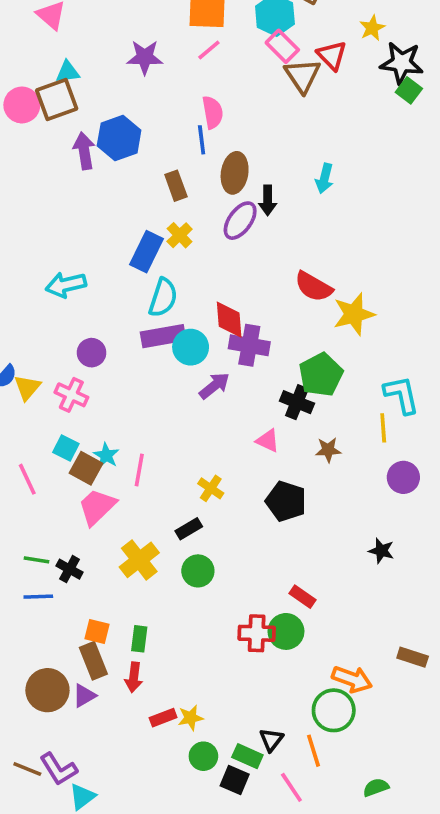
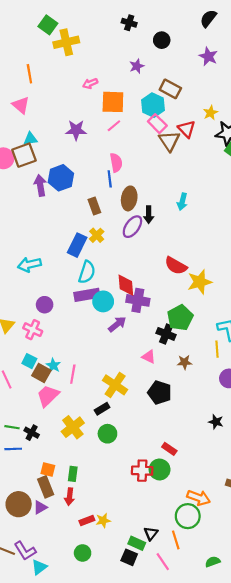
yellow cross: (211, 488) -> (115, 385), size x1.6
green circle: (203, 756) -> (83, 553), moved

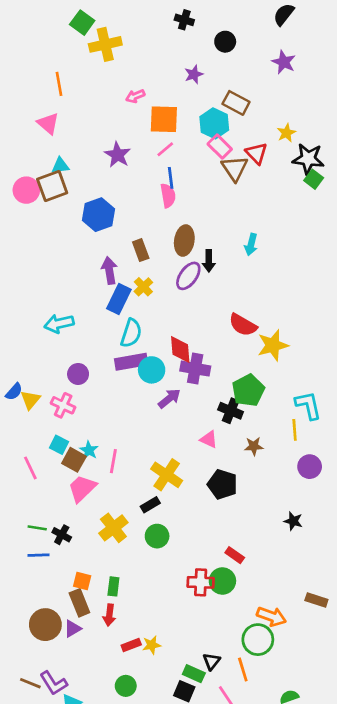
purple star: (76, 130) -> (118, 155), turned 30
blue line: (110, 179) -> (171, 178), moved
purple arrow: (40, 185) -> (109, 270), moved

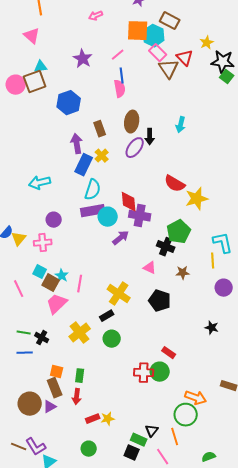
orange square: (164, 119) -> (138, 31), moved
pink cross: (63, 405) -> (43, 243), turned -30

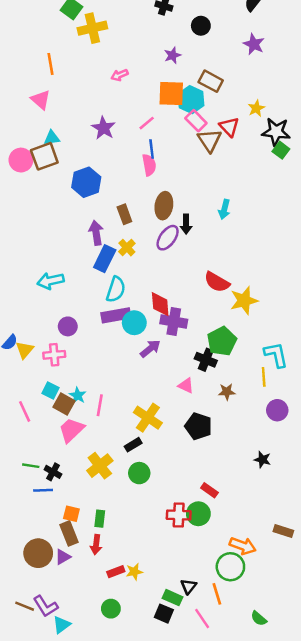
blue line: (25, 353) -> (43, 490), moved
green semicircle: (209, 457) -> (259, 618), turned -120

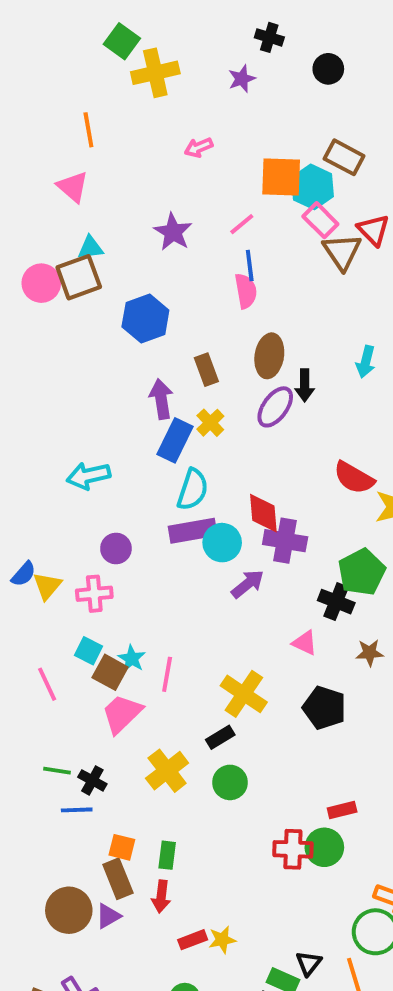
purple star: (172, 55) -> (242, 79), moved
red rectangle: (209, 490) -> (342, 810), turned -49

